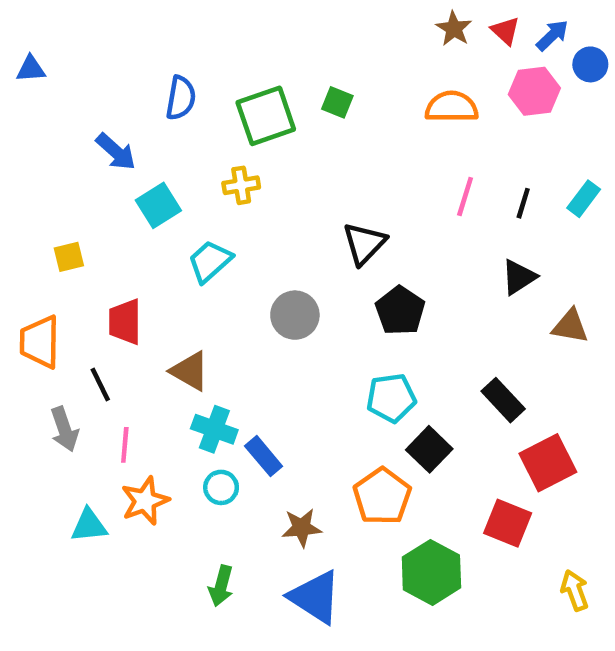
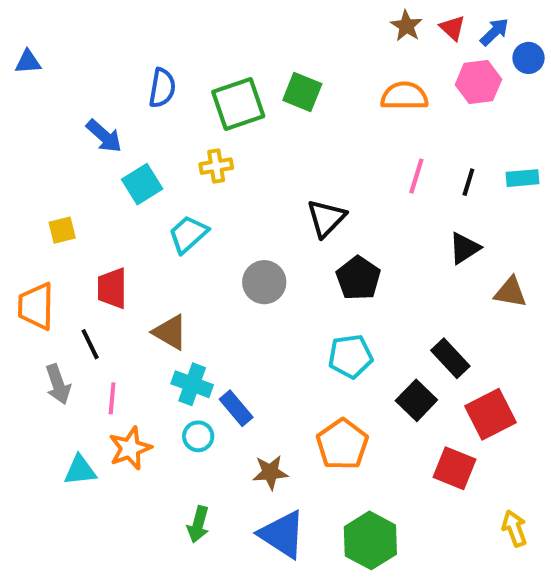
green square: (337, 102) -> (302, 92), size x1.4
cyan rectangle: (584, 199) -> (522, 178), turned 48
black square: (429, 449) -> (416, 400), moved
green hexagon: (431, 572) -> (370, 540), moved

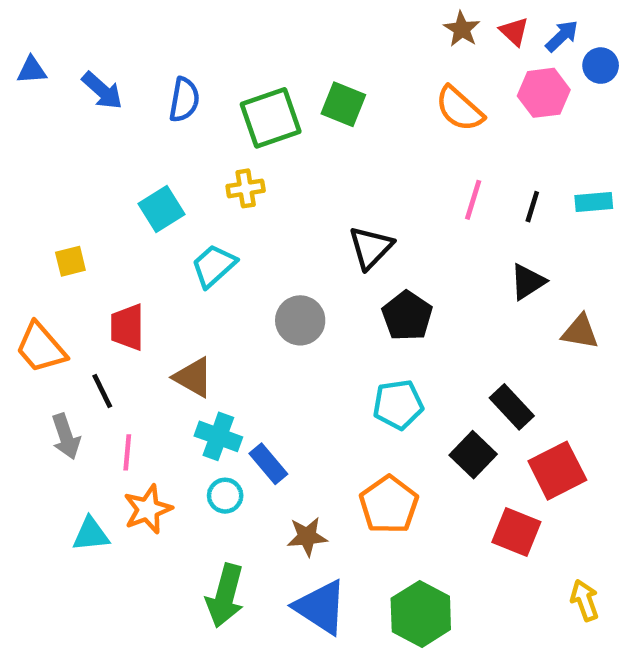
orange semicircle: (404, 96) -> (459, 109), turned -138
blue arrow: (104, 136) -> (102, 91), moved
orange trapezoid: (36, 306) -> (41, 348), turned -42
green arrow: (198, 524) -> (225, 596), size x1.5

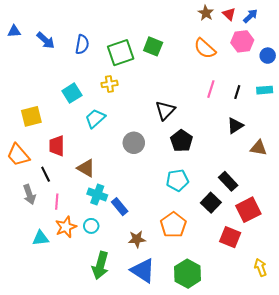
blue circle: (601, 66) -> (268, 56), moved
yellow square: (70, 261) -> (31, 116), size x1.5
cyan circle: (225, 496) -> (91, 226), moved

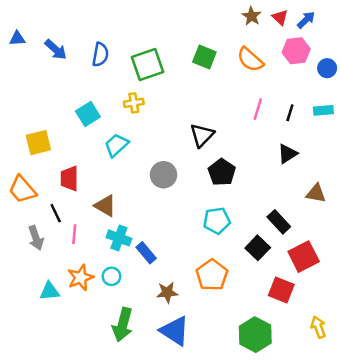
green square: (153, 46) -> (204, 57), moved
brown triangle: (259, 148) -> (316, 193), moved
pink line: (57, 202) -> (74, 234), moved
green hexagon: (188, 274) -> (255, 335), moved

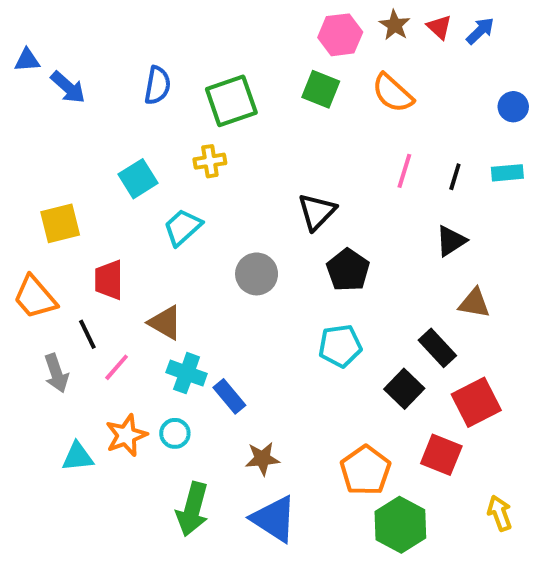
blue arrow: (56, 50) -> (68, 87), moved
pink hexagon: (296, 51) -> (340, 35), moved
brown triangle: (316, 193) -> (474, 303), moved
pink line: (74, 234) -> (117, 367), turned 36
orange pentagon: (212, 275) -> (365, 470), moved

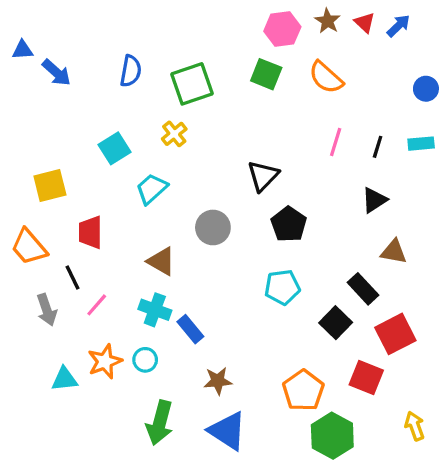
yellow cross: (210, 161) -> (174, 134), turned -30
brown triangle: (165, 323) -> (161, 261), moved

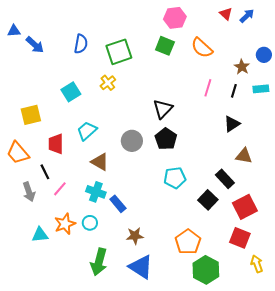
brown star: (328, 21) -> (242, 67), moved
cyan trapezoid: (152, 189) -> (87, 131), moved
black pentagon: (289, 224) -> (166, 139), moved
red square: (366, 378) -> (240, 238), moved

